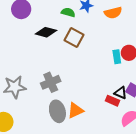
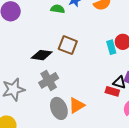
black diamond: (46, 32) -> (42, 55), moved
brown square: (74, 37) -> (68, 45), moved

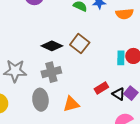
red rectangle: (112, 91) -> (101, 88), moved, turned -64
gray ellipse: (59, 108) -> (40, 100), moved

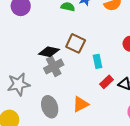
cyan rectangle: (121, 58) -> (97, 61), moved
gray cross: (51, 72) -> (54, 66), moved

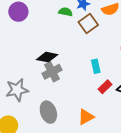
brown square: (76, 43) -> (88, 24), moved, turned 30
orange triangle: (81, 104) -> (86, 117), moved

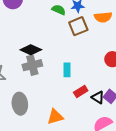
cyan rectangle: (96, 66) -> (67, 70), moved

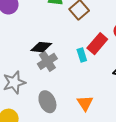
red rectangle: (81, 91) -> (97, 44), moved, size x1.5
orange triangle: (55, 117) -> (85, 103), turned -30

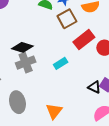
red rectangle: (97, 44) -> (84, 40), moved
cyan rectangle: (82, 55) -> (61, 63), turned 64

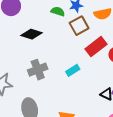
black diamond: (22, 47) -> (32, 34), moved

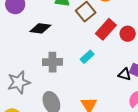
gray cross: (38, 70) -> (53, 62), turned 30

